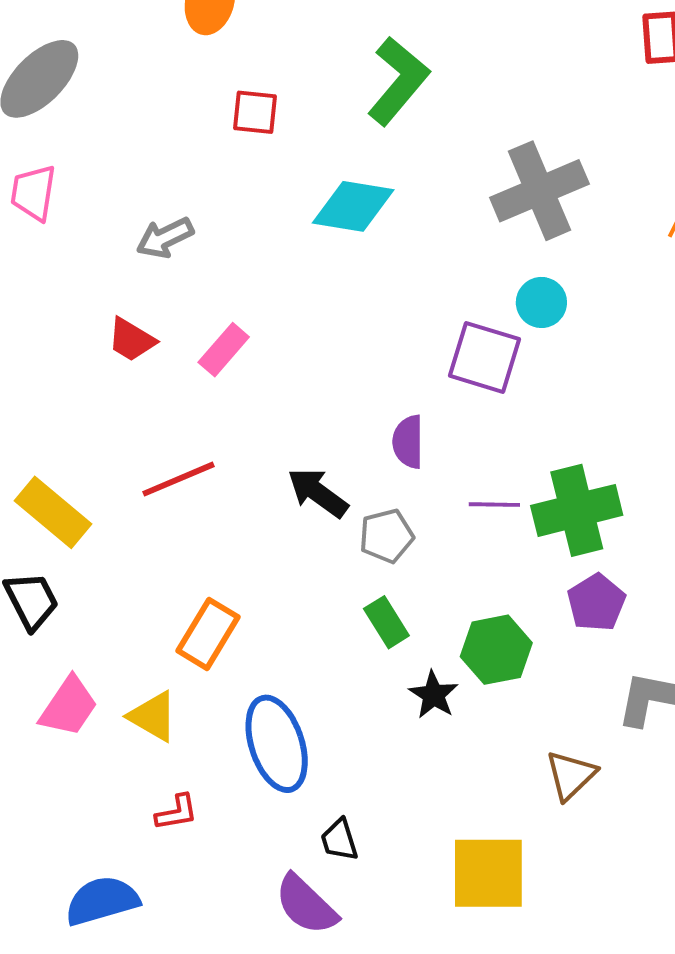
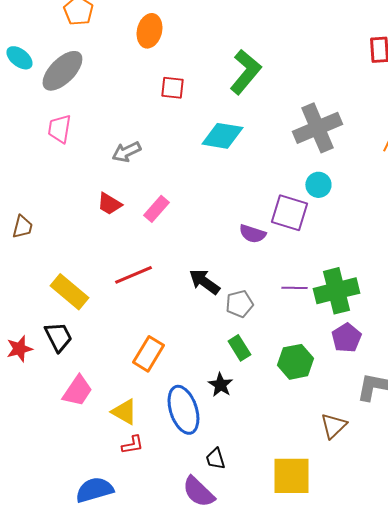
purple semicircle: (408, 442) -> (252, 234), moved, turned -72
black star: (434, 695) -> (220, 385), moved
yellow triangle: (153, 716) -> (124, 412), moved

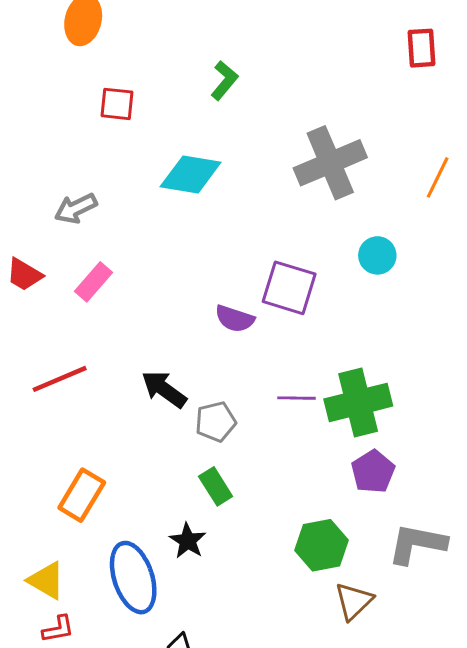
green L-shape: (245, 72) -> (224, 80), size x0.6
gray arrow: (126, 152) -> (76, 208), moved
cyan circle: (318, 185) -> (377, 255), moved
green hexagon: (295, 362) -> (321, 545), moved

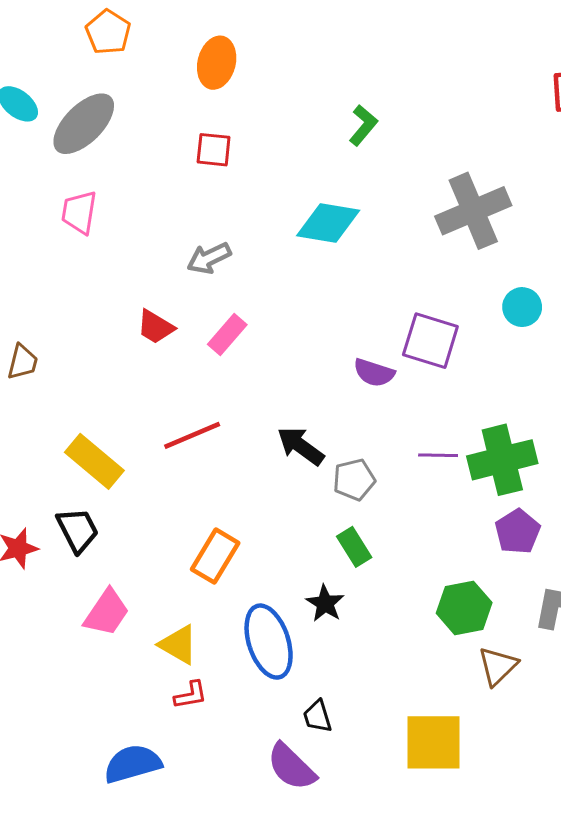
red square: (117, 104) -> (214, 150), moved

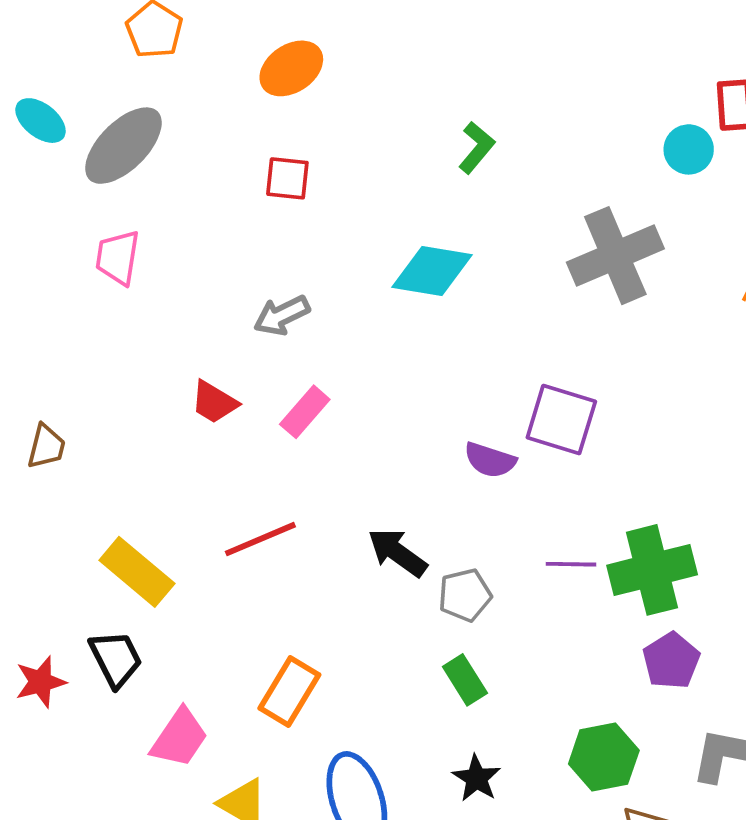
orange ellipse: (217, 63) -> (291, 68), turned 42
cyan circle: (522, 307) -> (689, 149), moved
black star: (325, 603) -> (476, 778), moved
pink trapezoid: (107, 613) -> (179, 738), moved

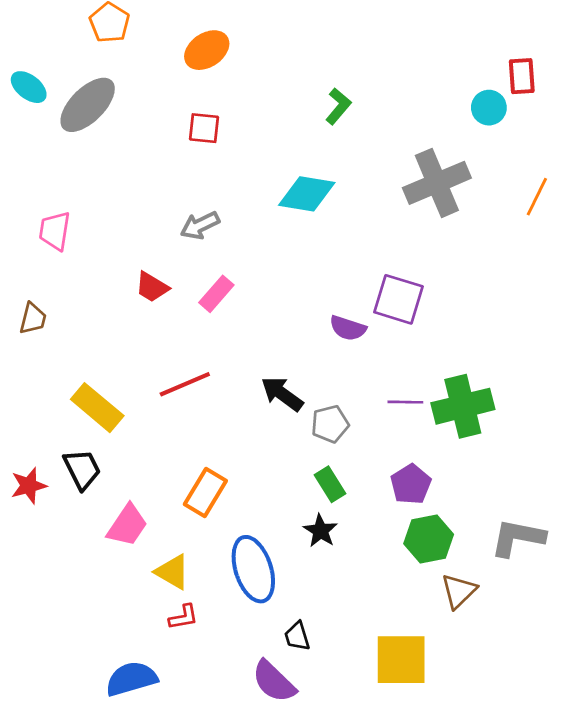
pink trapezoid: (118, 257) -> (55, 231), moved
purple pentagon: (671, 661) -> (411, 484), moved
black star: (476, 778) -> (320, 531), moved

